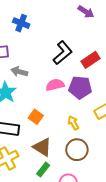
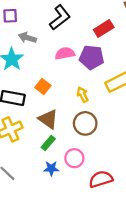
black L-shape: (63, 53) -> (60, 17), moved

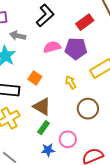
brown circle: (85, 123) -> (88, 109), moved

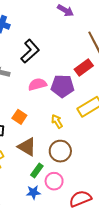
red rectangle: (85, 22) -> (84, 67), moved
brown circle: (88, 109) -> (60, 151), moved
green rectangle: (44, 128) -> (37, 171), moved

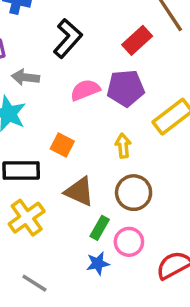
red rectangle: (84, 67) -> (137, 40), moved
yellow arrow: (57, 121) -> (123, 146), turned 32

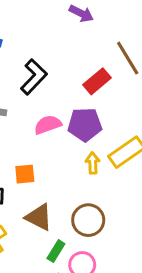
orange square: (62, 145) -> (25, 174), turned -35
yellow arrow: (123, 146) -> (93, 163), moved

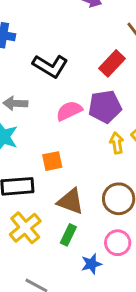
black L-shape: (34, 77) -> (50, 66), turned 84
green rectangle: (56, 251) -> (68, 235), moved

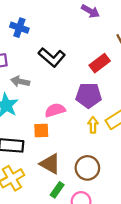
pink semicircle: (69, 111) -> (55, 110), moved
green rectangle: (68, 235) -> (57, 190), moved

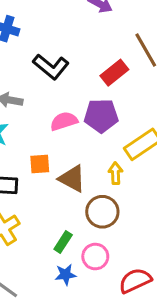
pink semicircle: (55, 110) -> (64, 121), moved
yellow arrow: (93, 125) -> (116, 173), moved
brown triangle: (50, 164) -> (72, 179), moved

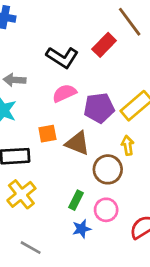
black L-shape: (51, 67) -> (62, 57), moved
purple pentagon: (101, 116) -> (99, 108), moved
yellow arrow: (116, 173) -> (128, 145), moved

